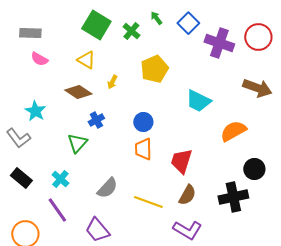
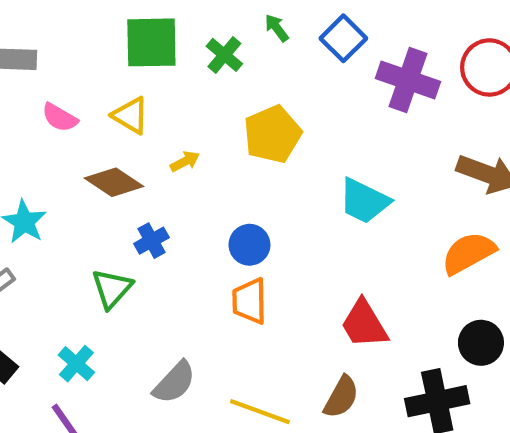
green square: (96, 25) -> (151, 42), turned -32
pink semicircle: (39, 59) -> (60, 118), moved
yellow arrow: (112, 82) -> (185, 161), turned -144
orange semicircle: (233, 131) -> (468, 253), moved
red trapezoid: (181, 161) -> (364, 324), moved, turned -48

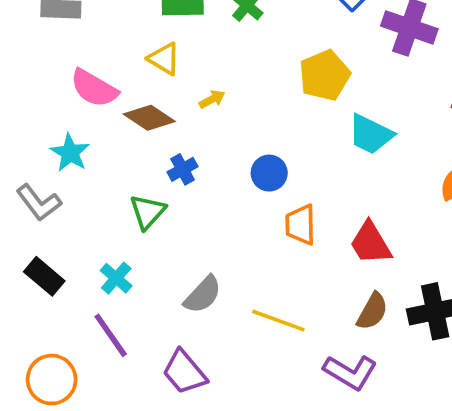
pink semicircle: (60, 118) -> (94, 88), moved, size x1.5
yellow pentagon: (272, 134) -> (324, 75), moved
orange trapezoid: (249, 301) -> (300, 225), moved
brown semicircle: (341, 397) -> (372, 311), moved

